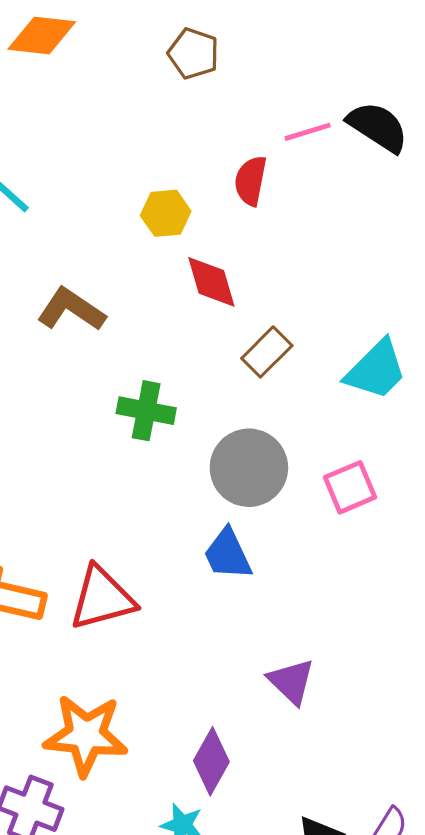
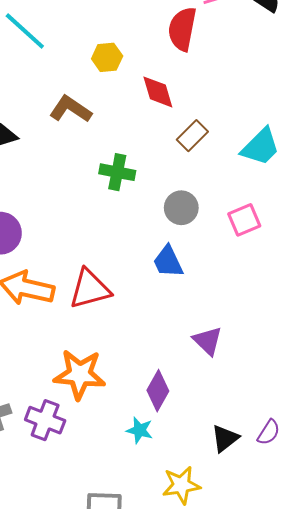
red semicircle: (251, 181) -> (182, 29), size x1.4
yellow hexagon: (166, 213) -> (107, 57), moved
gray circle: (249, 468) -> (181, 208), size x0.7

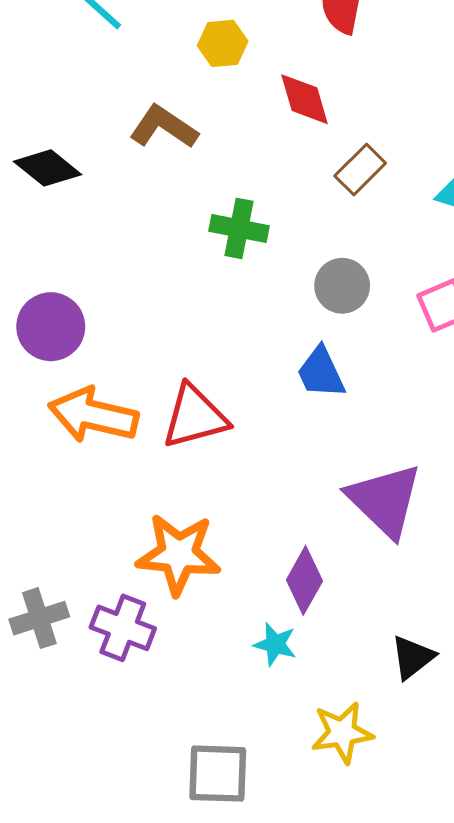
purple triangle: (208, 341) -> (385, 500), size x1.6

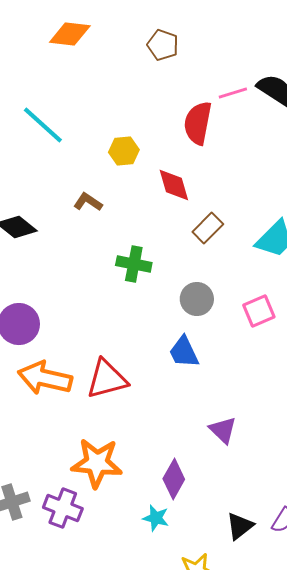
brown L-shape: (164, 127) -> (88, 202), size x0.7
purple triangle: (385, 500) -> (223, 430), size x0.6

